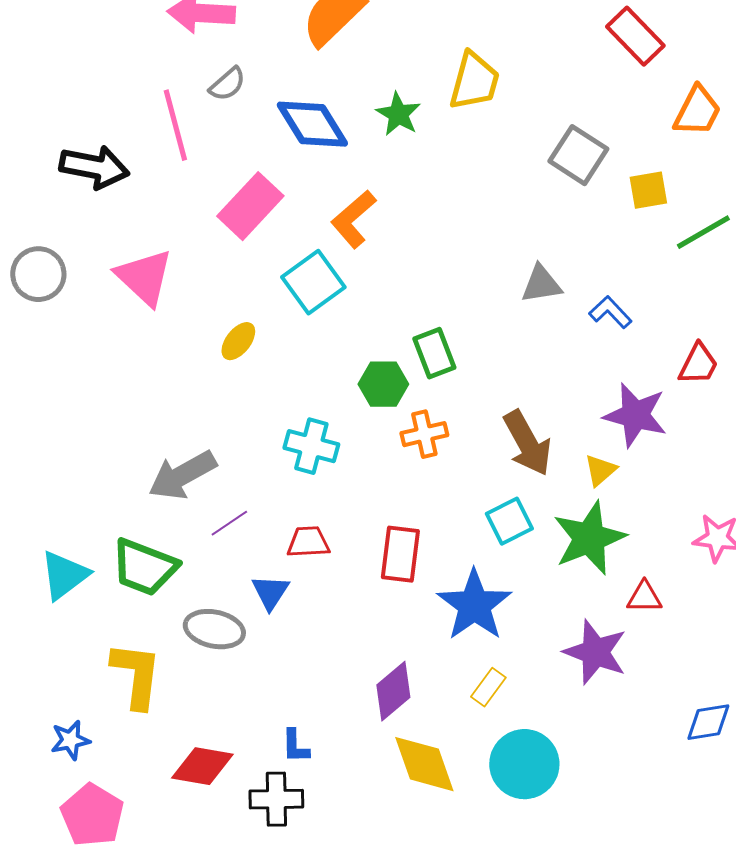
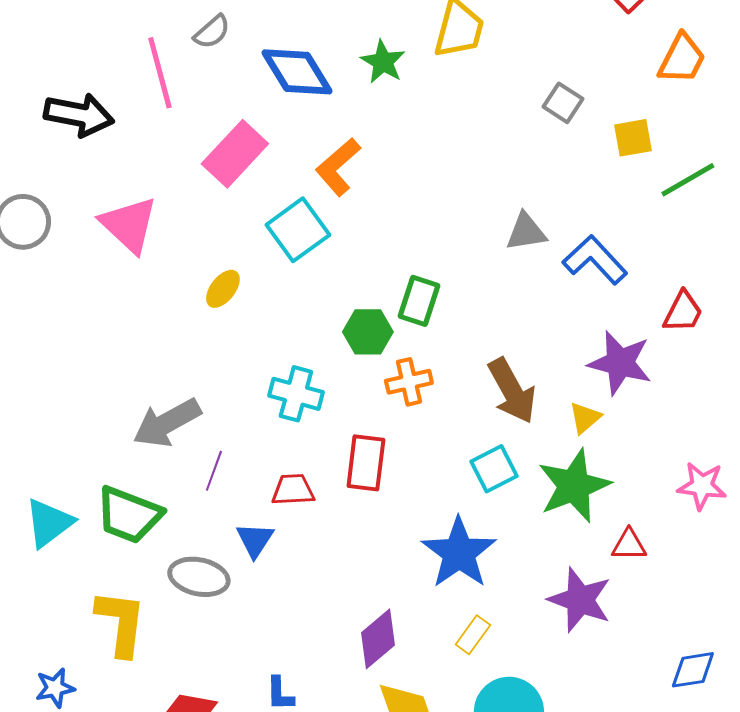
gray square: (578, 155) -> (563, 103), size x0.7
blue L-shape: (610, 312) -> (595, 260), size x1.5
green rectangle: (434, 353) -> (419, 301), turned 39
purple line: (229, 523) -> (214, 471), turned -36
red rectangle: (400, 554) -> (366, 463), moved

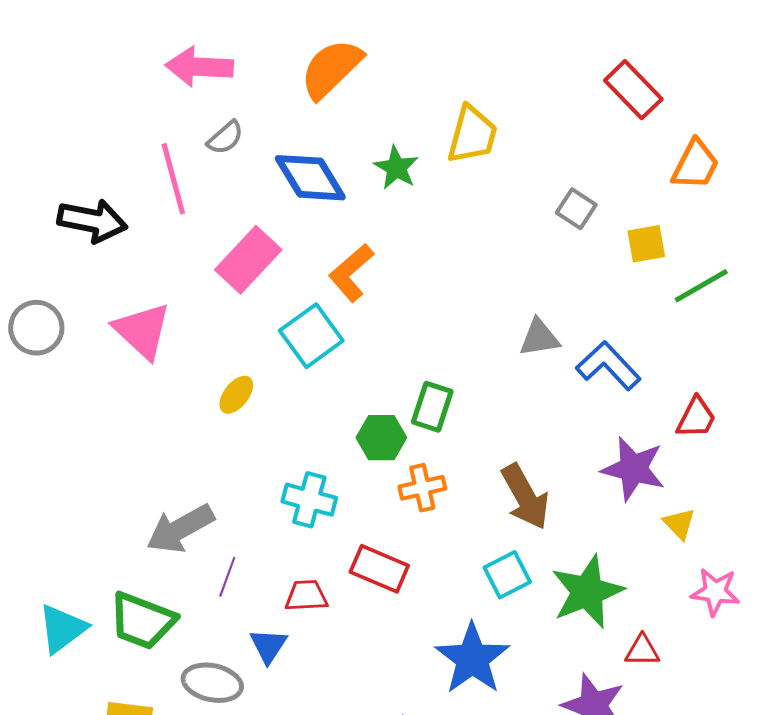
yellow triangle: (585, 418) -> (679, 524), moved, turned -33
red rectangle: (366, 463) -> (379, 569), turned -74

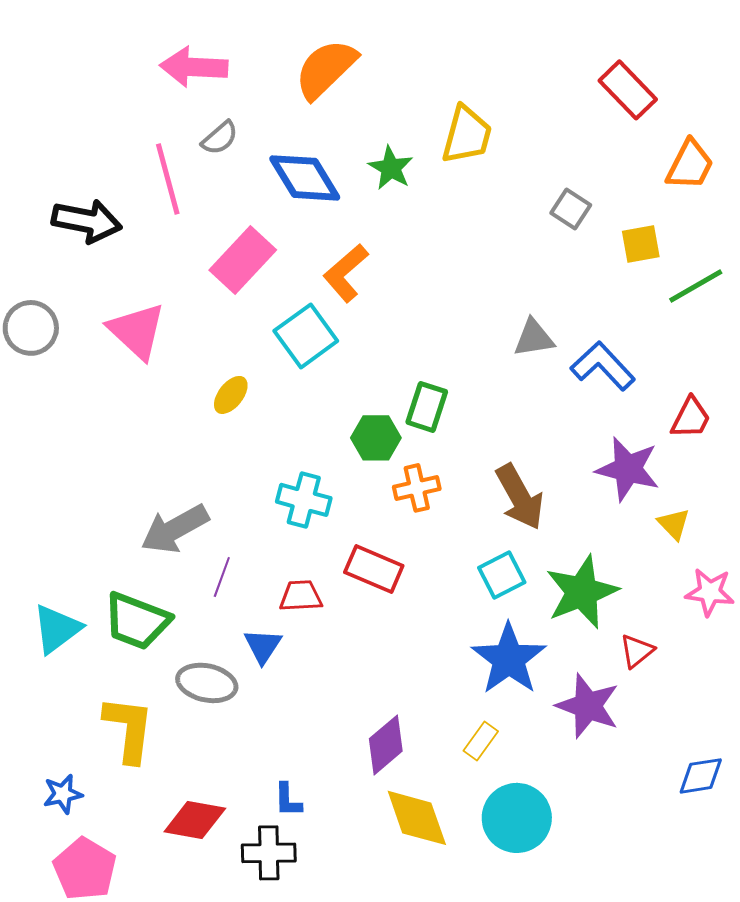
red triangle: (642, 651) -> (637, 651), turned -39
blue star: (472, 659) -> (509, 659), moved

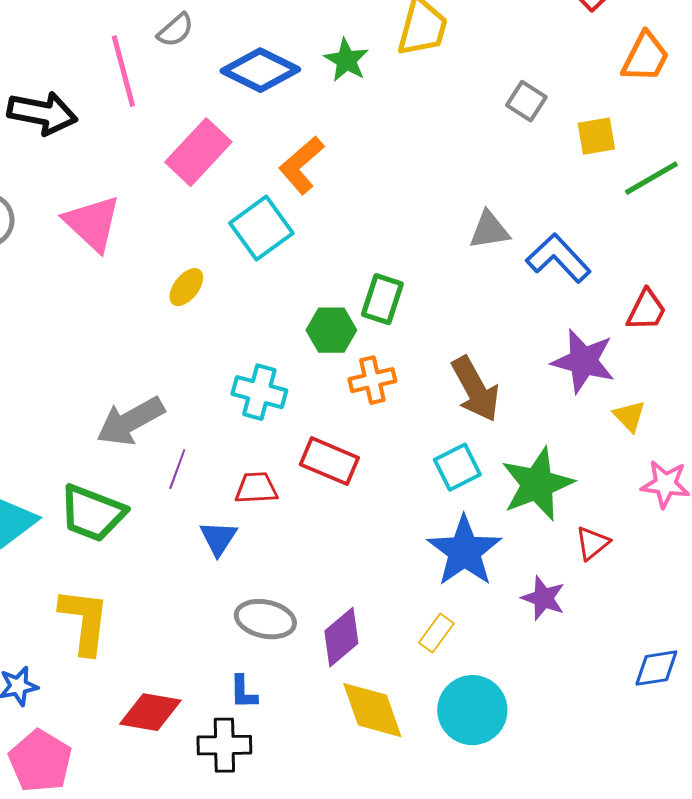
blue diamond: (305, 178) -> (260, 70), turned -32
gray ellipse: (207, 683) -> (265, 619), moved
purple star: (588, 706) -> (543, 598), size x0.7

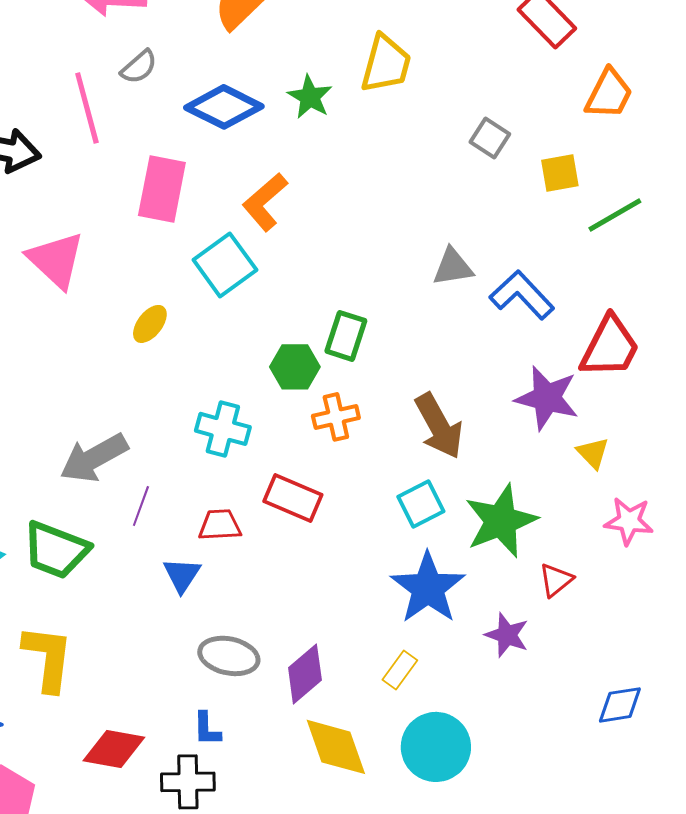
pink rectangle: (198, 152) -> (162, 189), turned -32
red trapezoid: (646, 310) -> (610, 347), size x1.5

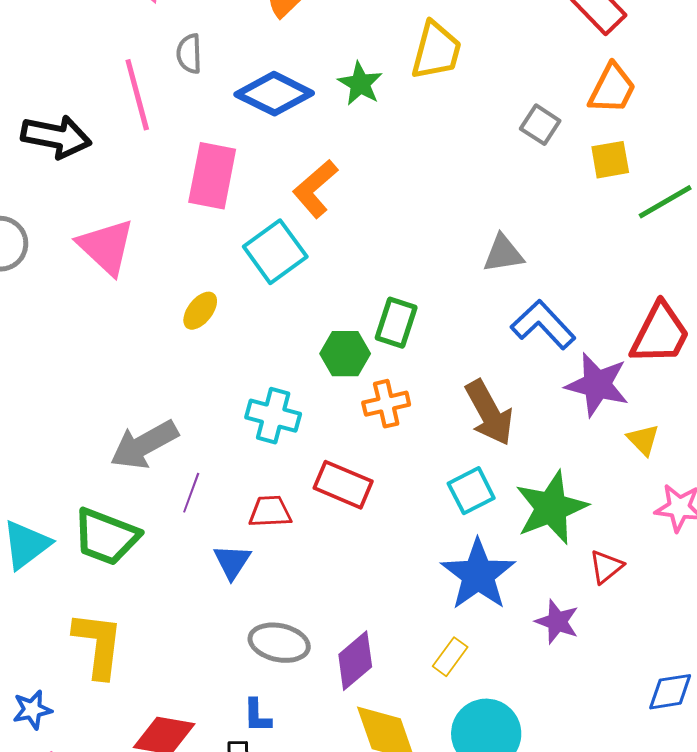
gray semicircle: (139, 67) -> (189, 54), turned 129
orange trapezoid: (609, 94) -> (612, 89), moved
blue L-shape: (522, 295) -> (543, 325), moved

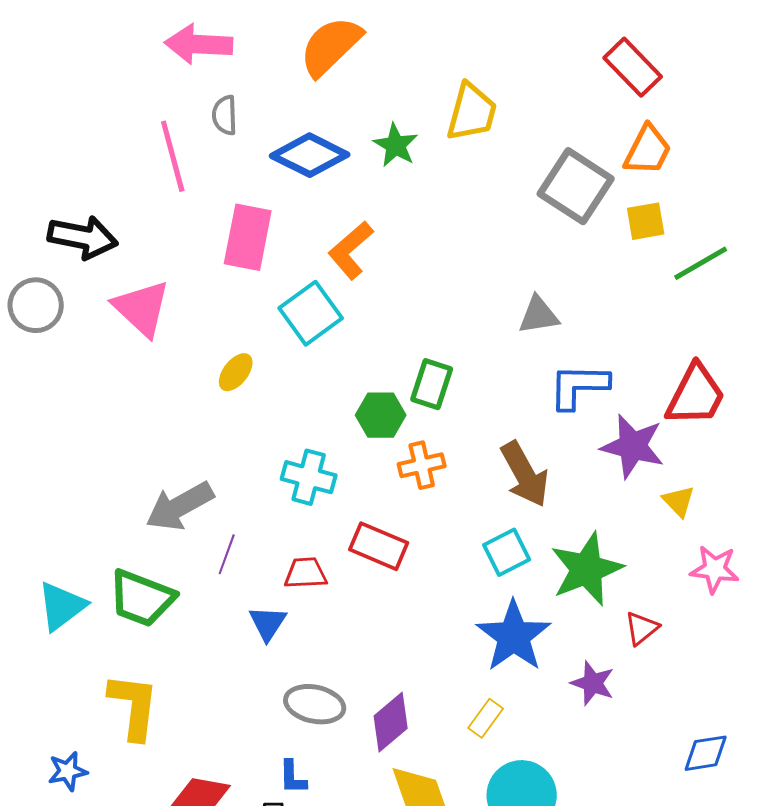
gray square: (540, 125) -> (576, 186), size x1.8
black arrow: (56, 137) -> (83, 237), moved
blue L-shape: (543, 325) -> (579, 386), turned -46

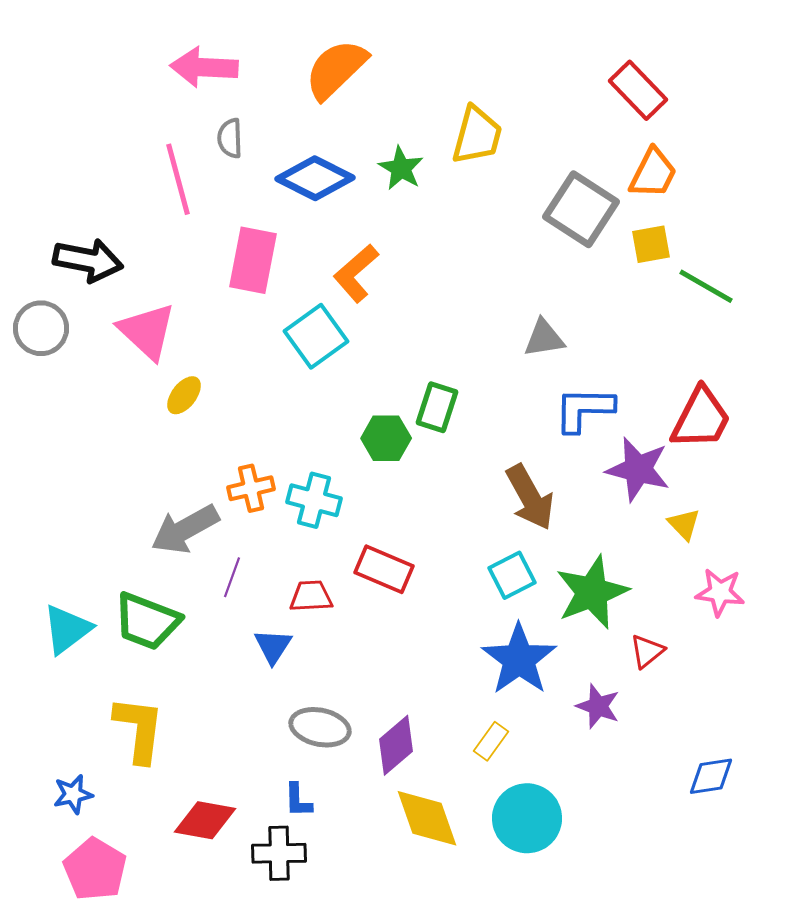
green line: (701, 263) -> (706, 286), turned 60
yellow ellipse: (236, 372) -> (184, 395), moved
orange cross: (422, 465) -> (251, 488), moved

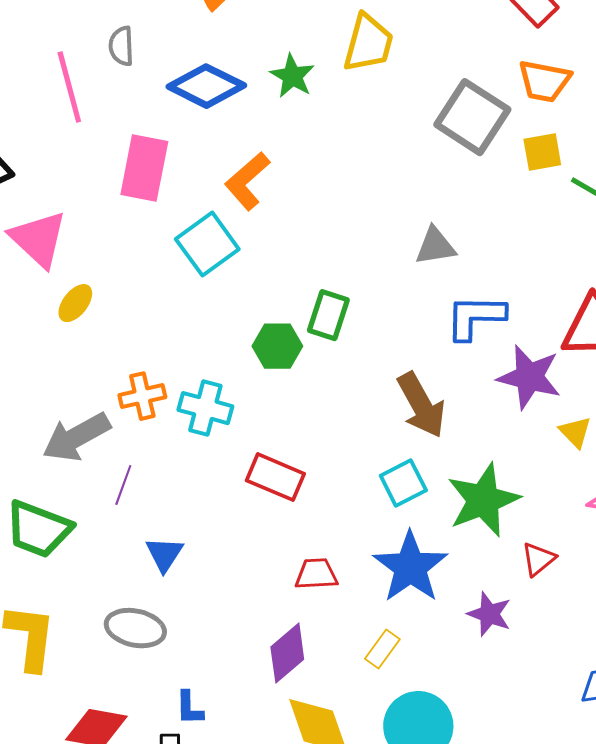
orange trapezoid: (653, 173) -> (544, 81), turned 74
red trapezoid: (311, 596) -> (316, 574), moved
gray ellipse: (320, 727) -> (135, 628), moved

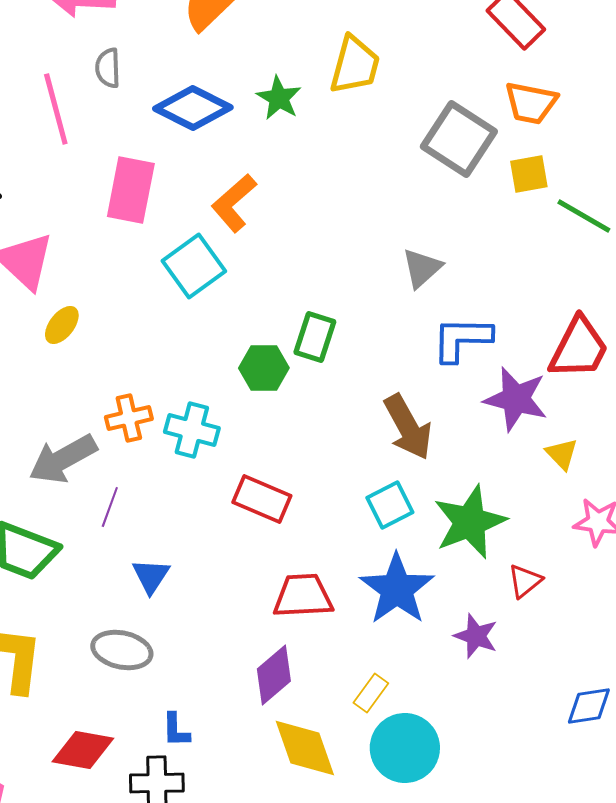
gray triangle: (435, 246) -> (422, 268), turned -33
red trapezoid: (316, 574) -> (303, 596), size x1.4
yellow rectangle: (382, 649) -> (371, 693), moved

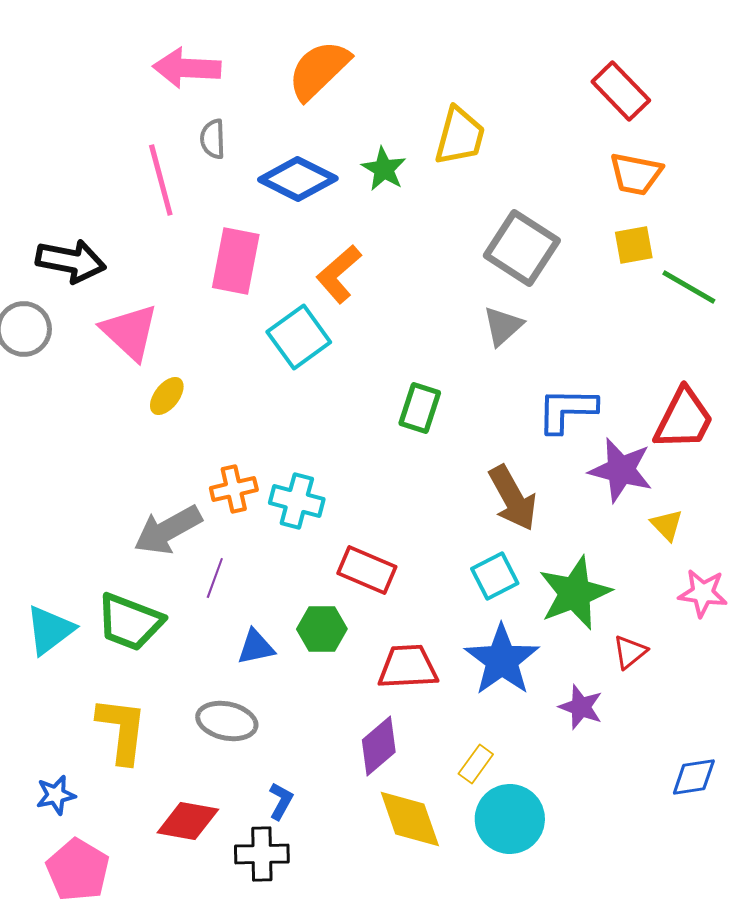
gray square: (459, 139) -> (522, 248), moved
gray triangle: (422, 268) -> (503, 326), moved
green hexagon: (264, 368) -> (322, 629), moved
blue triangle: (151, 576) -> (256, 647), turned 45
blue L-shape: (176, 730) -> (281, 801), turned -150

